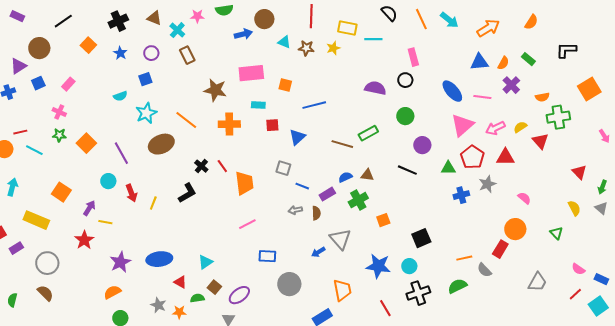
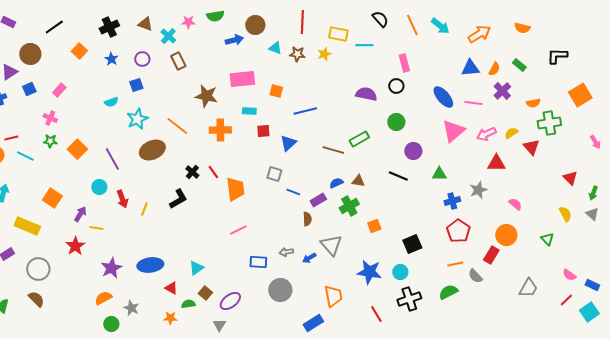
orange semicircle: (531, 22) -> (522, 28), turned 70
red pentagon: (472, 157) -> (458, 231), moved
gray arrow: (295, 210) -> (286, 252), moved
gray star: (158, 305) -> (131, 308), moved

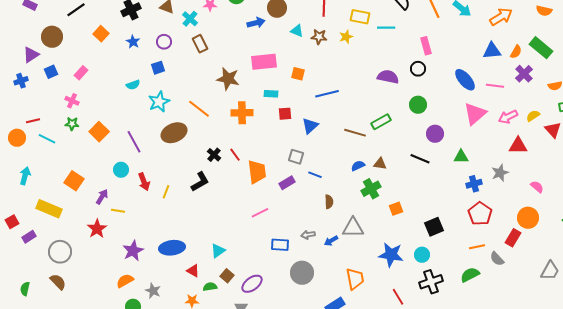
green rectangle: (519, 65) -> (541, 48), size x1.6
purple rectangle: (318, 200) -> (287, 183), moved
gray triangle: (331, 245) -> (353, 228), turned -50

